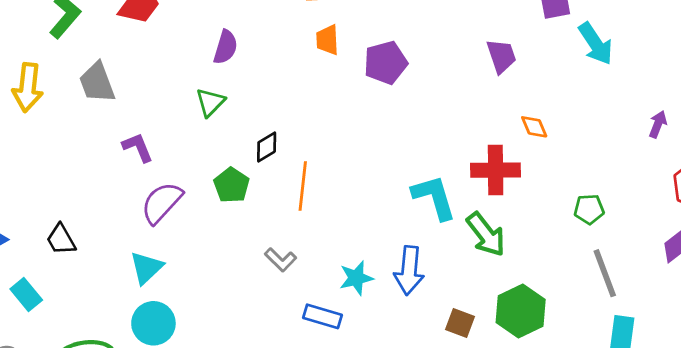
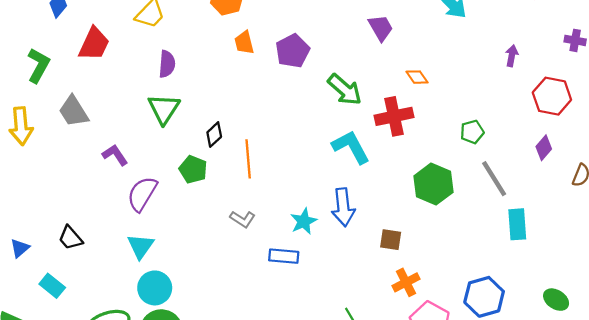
green triangle: (210, 102) -> (164, 109), size x1.4
green arrow: (486, 234) -> (345, 90), moved
green hexagon: (521, 311) -> (433, 184), moved

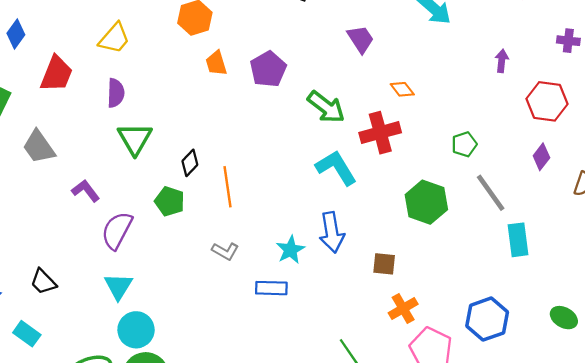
purple semicircle: (167, 64) -> (116, 93), moved

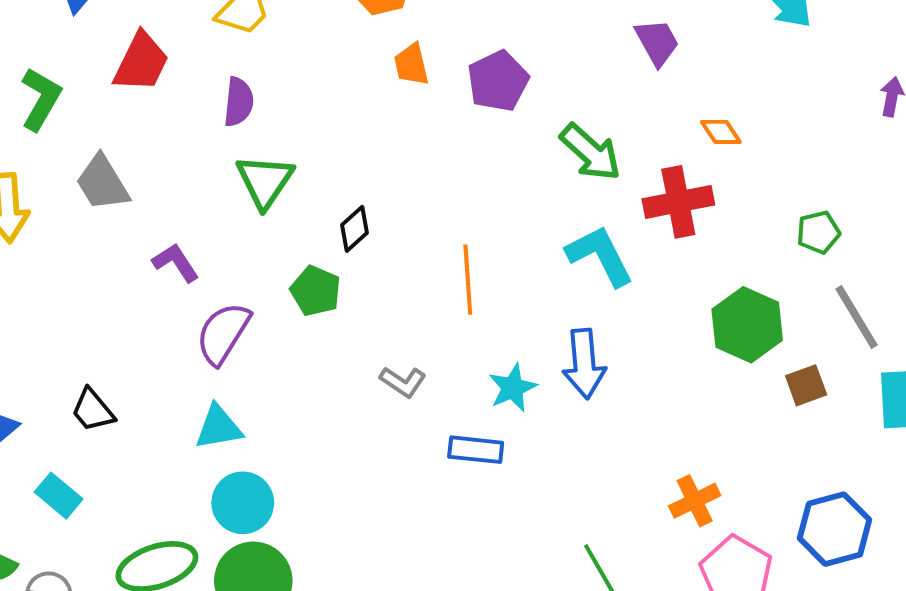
orange line: (228, 187) -> (468, 280), moved
brown square: (384, 264) -> (806, 385), moved, turned -30
cyan triangle: (118, 286) -> (219, 427), turned 44

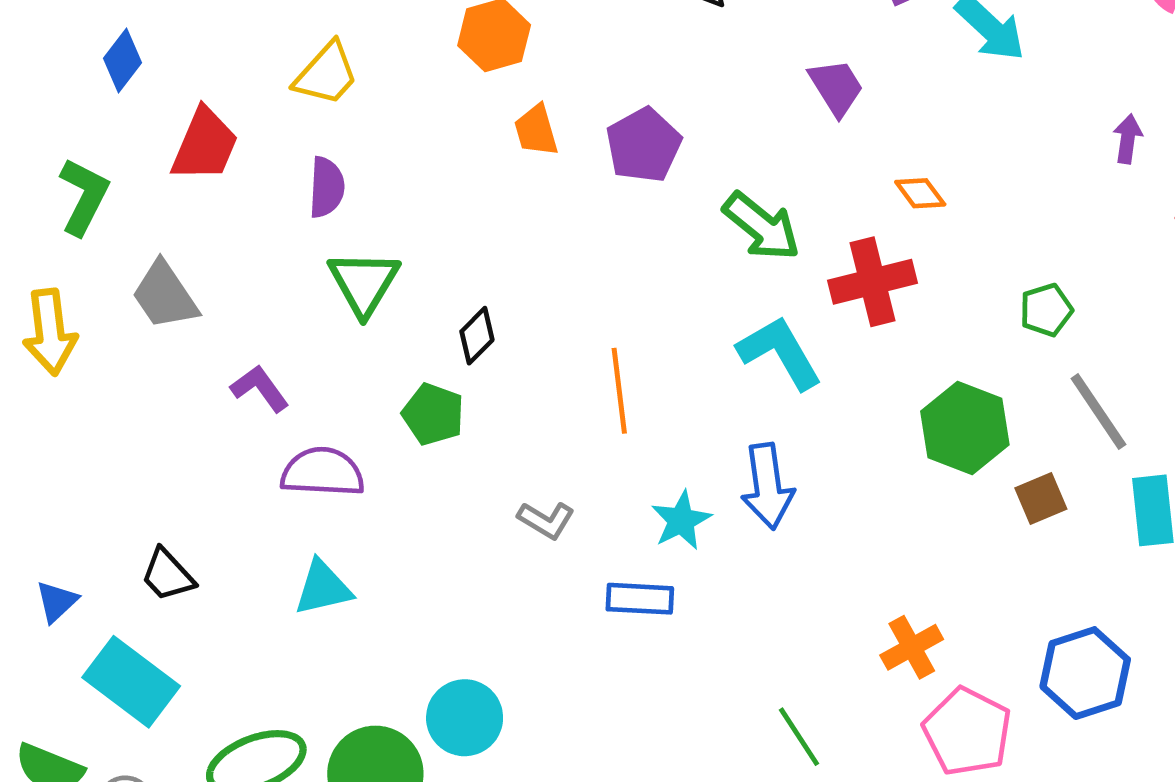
purple semicircle: (223, 333) -> (323, 472), turned 64
cyan rectangle: (59, 496) -> (131, 682), size x1.6
cyan circle: (243, 503) -> (465, 718), moved

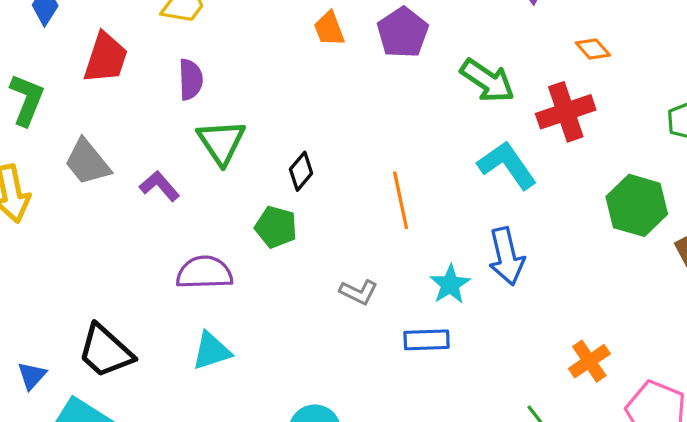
purple L-shape: (260, 388) -> (159, 186), moved
black trapezoid: (168, 575) -> (105, 351), size x1.5
orange cross: (912, 647) -> (589, 361), moved

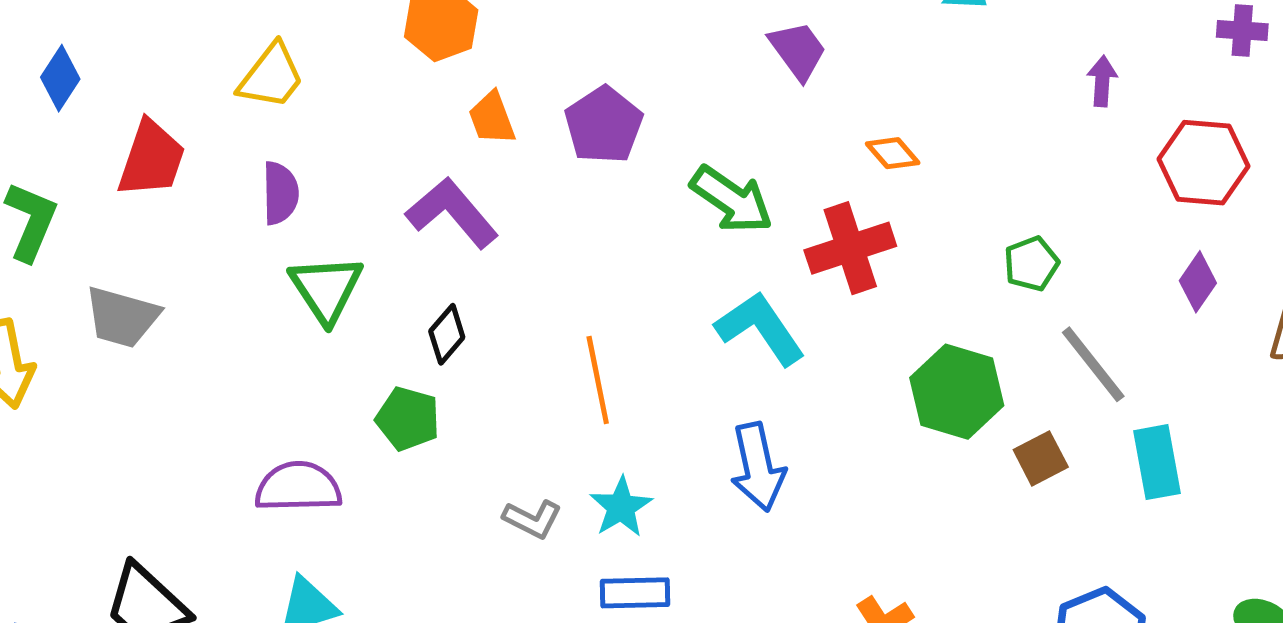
gray trapezoid: (87, 162) -> (122, 317), turned -36
purple L-shape: (159, 186) -> (452, 213), moved, size x1.5
cyan star: (450, 284) -> (621, 507), moved

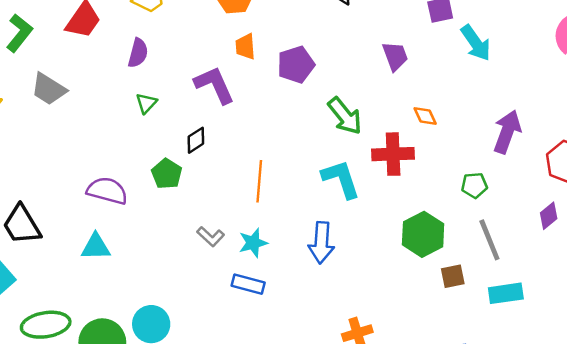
purple arrow: (1102, 81) -> (507, 132), moved, size x1.8
green triangle: (326, 289) -> (146, 103), size x0.6
cyan rectangle: (1157, 462) -> (506, 293), turned 76

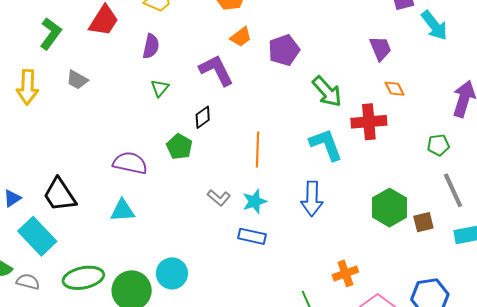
orange trapezoid: (245, 47) -> (241, 37), turned -120
purple trapezoid: (395, 56) -> (380, 48), moved
gray trapezoid: (49, 89) -> (77, 80), size x0.7
green hexagon: (423, 234) -> (389, 208), moved

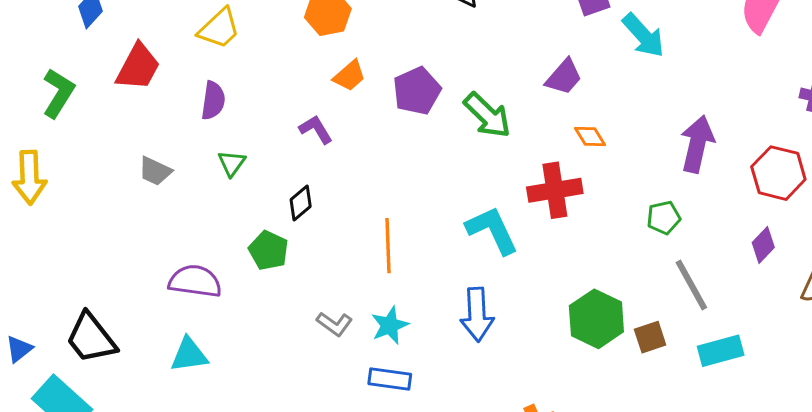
purple trapezoid: (380, 48) -> (564, 77), turned 68
purple L-shape: (216, 70) -> (316, 129), size x0.6
gray trapezoid: (77, 80) -> (155, 171), moved
green arrow: (327, 92) -> (487, 115), moved

